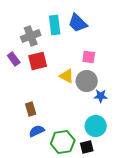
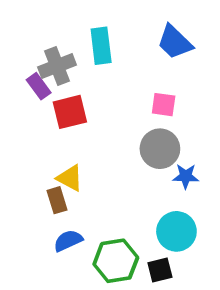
blue trapezoid: (78, 23) -> (175, 42), moved
purple rectangle: (14, 59) -> (39, 86), moved
yellow triangle: (67, 76) -> (70, 178), moved

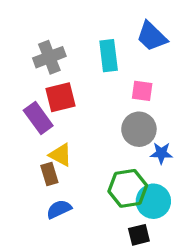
cyan rectangle: (101, 46) -> (109, 56), moved
purple rectangle: (39, 86) -> (38, 118), moved, size x1.4
green hexagon: (116, 261) -> (128, 188), moved

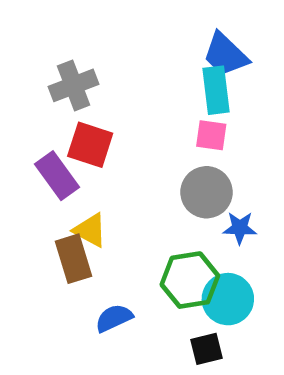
cyan rectangle: (109, 56) -> (216, 90), moved
red square: (61, 97) -> (90, 145), turned 32
brown rectangle: (49, 174) -> (74, 259), size x1.4
blue semicircle: (59, 209) -> (114, 318), moved

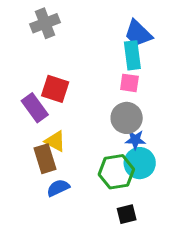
gray cross: (74, 85) -> (45, 23), moved
blue star: (240, 228) -> (135, 140), moved
cyan circle: (228, 299) -> (140, 163), moved
blue semicircle: (114, 318) -> (58, 188), moved

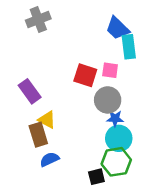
cyan rectangle: (132, 55) -> (129, 47), moved
red square: (55, 89) -> (85, 75), moved
green hexagon: (116, 172) -> (116, 162), moved
black square: (127, 214) -> (96, 177), moved

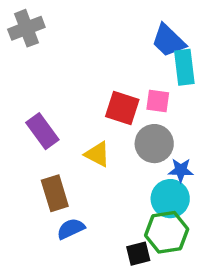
gray cross: (38, 20) -> (26, 28), moved
blue star: (115, 119) -> (181, 170), moved
yellow triangle: (47, 120) -> (97, 154), moved

